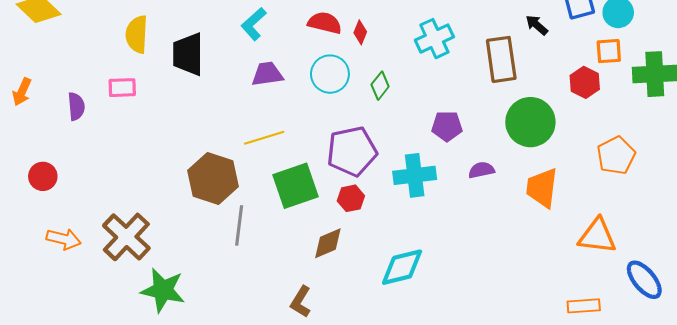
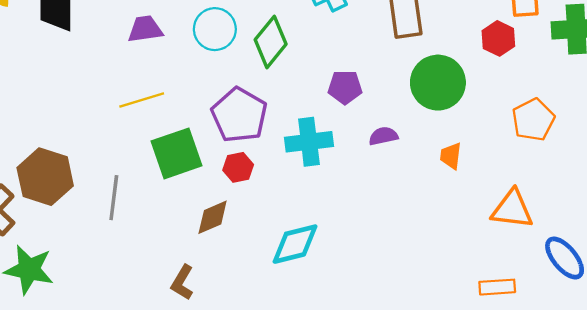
green diamond: (380, 86) -> (271, 42), size x1.6
purple pentagon: (352, 151) -> (239, 115), turned -30
brown hexagon: (213, 178) -> (45, 177), moved
orange trapezoid: (542, 188) -> (451, 156), size x0.6

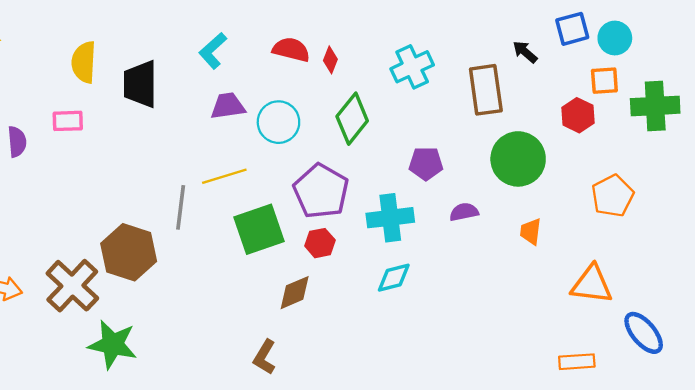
cyan circle: (215, 29) -> (278, 122), moved
gray line: (114, 198) -> (181, 207), moved
cyan diamond: (295, 244) -> (394, 278), moved, size x0.7

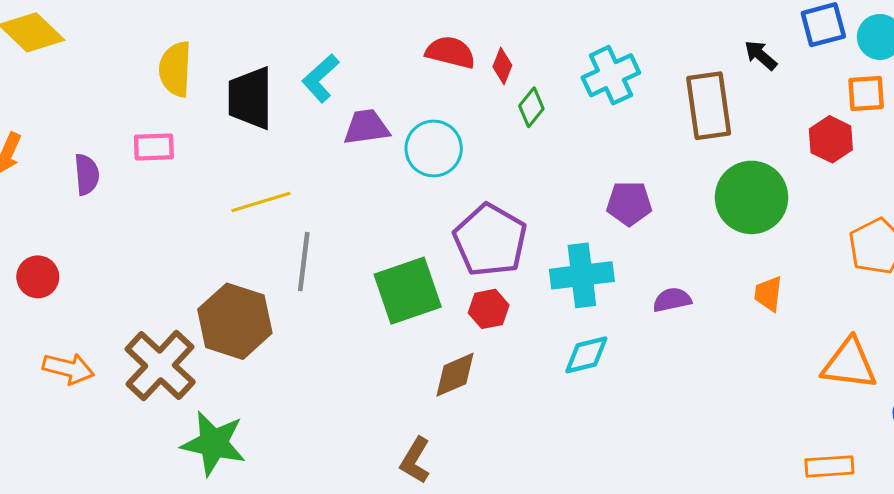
cyan L-shape: (213, 51) -> (321, 78), moved
green diamond: (352, 119) -> (531, 107), moved, size x0.6
yellow line: (224, 176) -> (261, 202), moved
purple semicircle: (464, 212) -> (672, 300), moved

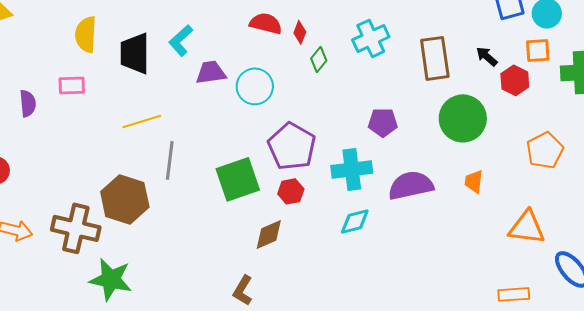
black arrow: (761, 55) -> (487, 56), moved
purple semicircle: (672, 300) -> (411, 185), size x1.8
brown cross: (160, 366) -> (76, 228), turned -30

